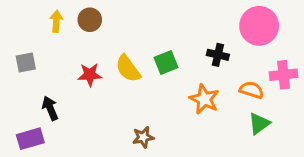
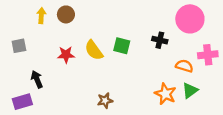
green square: (166, 62) -> (122, 46), turned 36
orange star: (204, 99) -> (165, 94), moved

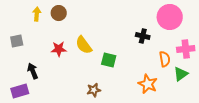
green square: (122, 46) -> (109, 60), moved
orange semicircle: (184, 66) -> (165, 59), turned 63
green triangle: (190, 90) -> (181, 74), moved

